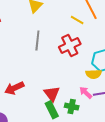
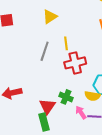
yellow line: (77, 20) -> (66, 43), moved, turned 40
green cross: (72, 107) -> (66, 97), moved

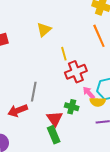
gray line: (45, 51) -> (34, 92), moved
pink arrow: (81, 112) -> (89, 93), moved

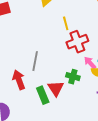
red arrow: (18, 111) -> (19, 80), turned 90
green rectangle: (54, 135) -> (43, 95), moved

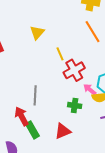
red triangle: (56, 88) -> (63, 131), moved, turned 48
green rectangle: (43, 95) -> (32, 130), moved

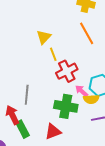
yellow triangle: (37, 33) -> (44, 37), moved
green cross: (75, 105) -> (66, 106), size x1.6

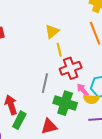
gray line: (27, 95) -> (45, 83), moved
green rectangle: (23, 129) -> (19, 120), turned 48

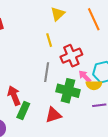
yellow triangle: (52, 31) -> (58, 14), moved
yellow line: (59, 50) -> (49, 40), moved

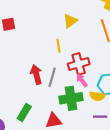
pink arrow: (85, 76) -> (82, 80), moved
green cross: (68, 91) -> (71, 98), turned -30
red arrow: (14, 96) -> (36, 75), moved

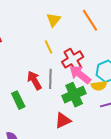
pink arrow: (82, 80) -> (80, 74), size x1.6
green rectangle: (24, 112) -> (18, 100), moved, turned -42

